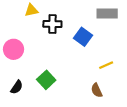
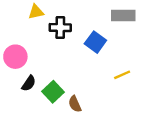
black semicircle: (17, 87) -> (29, 83), moved
brown semicircle: (97, 90) -> (75, 104), moved

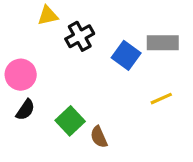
gray rectangle: (123, 15) -> (163, 43), moved
black cross: (60, 28) -> (80, 36), turned -30
black semicircle: (29, 83) -> (25, 110), moved

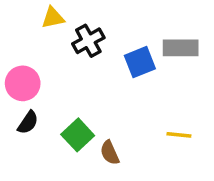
blue square: (126, 55) -> (140, 62), turned 32
yellow line: (161, 99) -> (179, 135), moved, turned 30

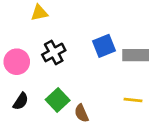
black cross: (88, 41) -> (54, 52), moved
gray rectangle: (181, 48) -> (136, 55), moved
black semicircle: (28, 122) -> (21, 101), moved

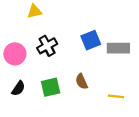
green square: (58, 100) -> (51, 87), turned 30
yellow line: (133, 100) -> (116, 96), moved
brown semicircle: (81, 113) -> (82, 81), moved

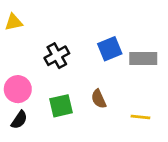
yellow triangle: (34, 11) -> (14, 22), moved
pink circle: (15, 54) -> (18, 89), moved
black semicircle: (18, 88) -> (19, 120), moved

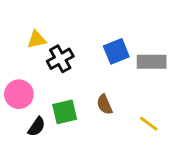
yellow triangle: (14, 22) -> (37, 40), moved
yellow line: (140, 117) -> (149, 124), turned 30
black semicircle: (19, 120) -> (37, 127), moved

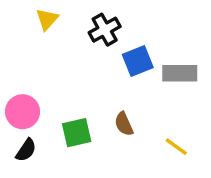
yellow triangle: (37, 40) -> (47, 19), moved, turned -36
black cross: (60, 59) -> (105, 30), moved
black semicircle: (37, 127) -> (26, 150), moved

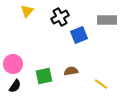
gray rectangle: (180, 73) -> (107, 20), moved
brown semicircle: (124, 124) -> (71, 71), turned 104

